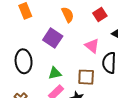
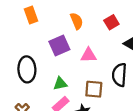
purple square: (53, 38) -> (59, 45), turned 30
pink triangle: (92, 46) -> (88, 55), moved, turned -42

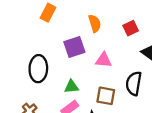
orange rectangle: (31, 15) -> (48, 13), turned 42

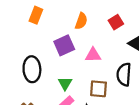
orange semicircle: (95, 23) -> (81, 21), turned 42
green triangle: (71, 87) -> (65, 83), turned -48

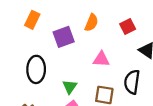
orange rectangle: (36, 15) -> (32, 20), moved
purple square: (64, 45) -> (64, 37), moved

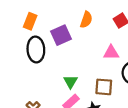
pink triangle: (101, 59) -> (111, 53), moved
black ellipse: (36, 69) -> (36, 49), moved

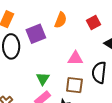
pink triangle: (111, 53) -> (75, 58), moved

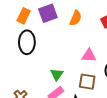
purple square: (36, 34) -> (48, 13), moved

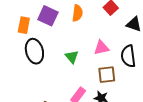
purple square: (48, 13) -> (48, 16), turned -30
green triangle: (57, 74) -> (72, 57), moved

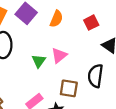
pink triangle: (101, 48) -> (59, 55), moved, turned -42

